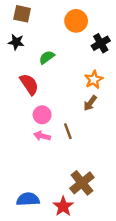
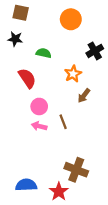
black cross: (101, 43) -> (95, 51), moved
green semicircle: (47, 57) -> (44, 53), turned 48
orange star: (94, 80) -> (73, 74), moved
brown cross: (82, 183) -> (76, 170), turned -30

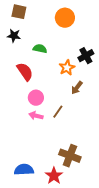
black cross: (95, 51) -> (86, 56), moved
brown line: (63, 122) -> (58, 112), turned 56

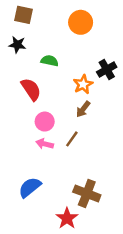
brown arrow: (77, 88) -> (83, 109), moved
blue semicircle: (24, 170) -> (30, 187), moved, turned -36

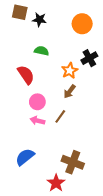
orange circle: (81, 22) -> (82, 24), moved
black star: (17, 45) -> (39, 20), moved

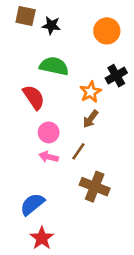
green semicircle: (42, 51) -> (54, 66), size x1.5
brown cross: (73, 162) -> (95, 187), moved
red star: (56, 183) -> (42, 238), moved

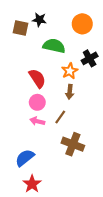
brown square: (26, 16) -> (21, 28), moved
green semicircle: (54, 66) -> (54, 46), moved
red semicircle: (34, 97) -> (37, 78), moved
brown arrow: (91, 119) -> (70, 92), turned -32

